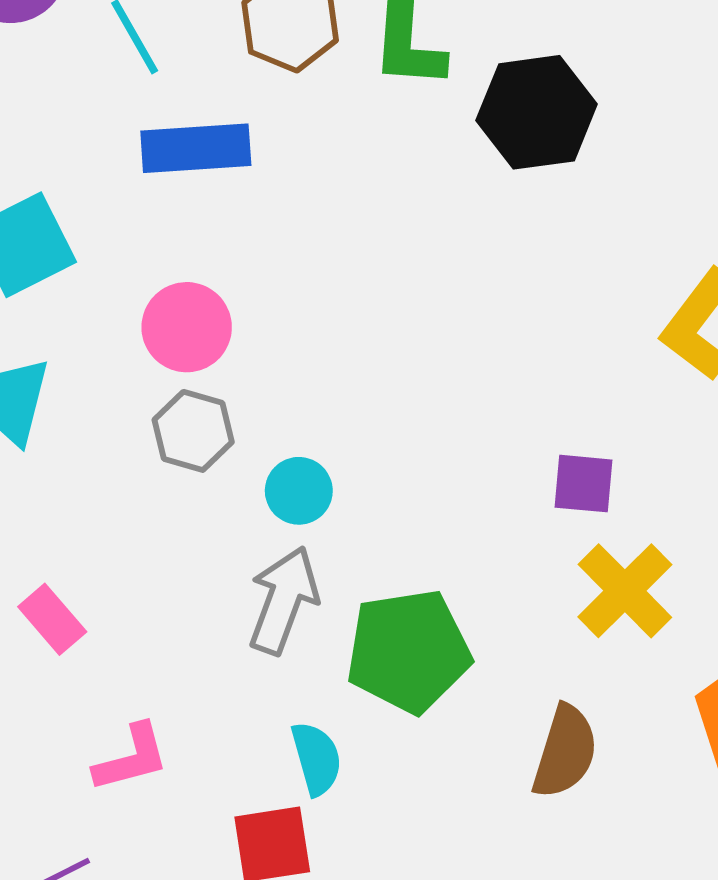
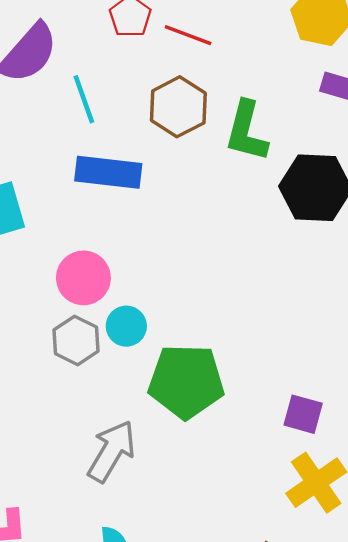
cyan circle: (299, 491) -> (126, 326), moved
green pentagon: (408, 651) -> (186, 381), moved

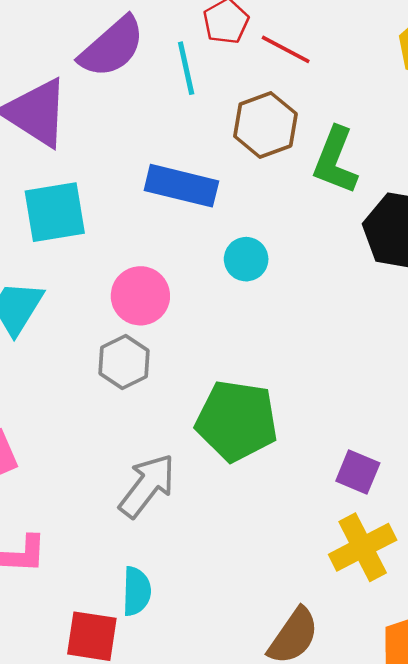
cyan line: (84, 99) -> (186, 68), moved
cyan circle: (126, 326) -> (246, 259), moved

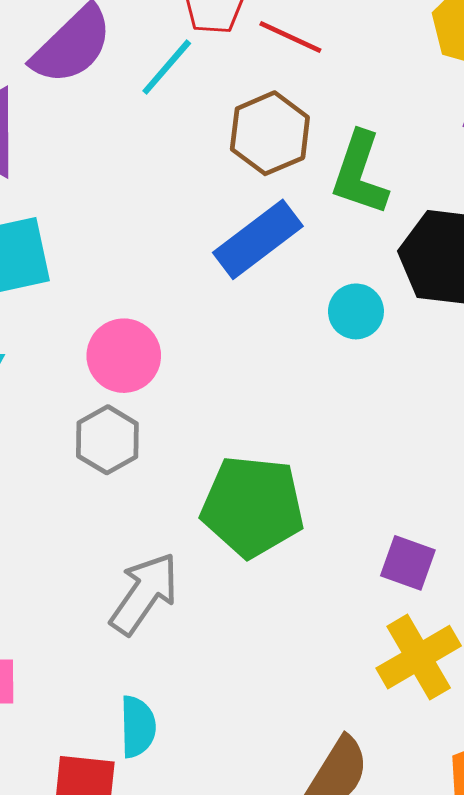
cyan line: (186, 68) -> (167, 67), turned 56
blue rectangle: (181, 186) -> (258, 239), moved, turned -48
cyan circle: (246, 259) -> (356, 311), moved

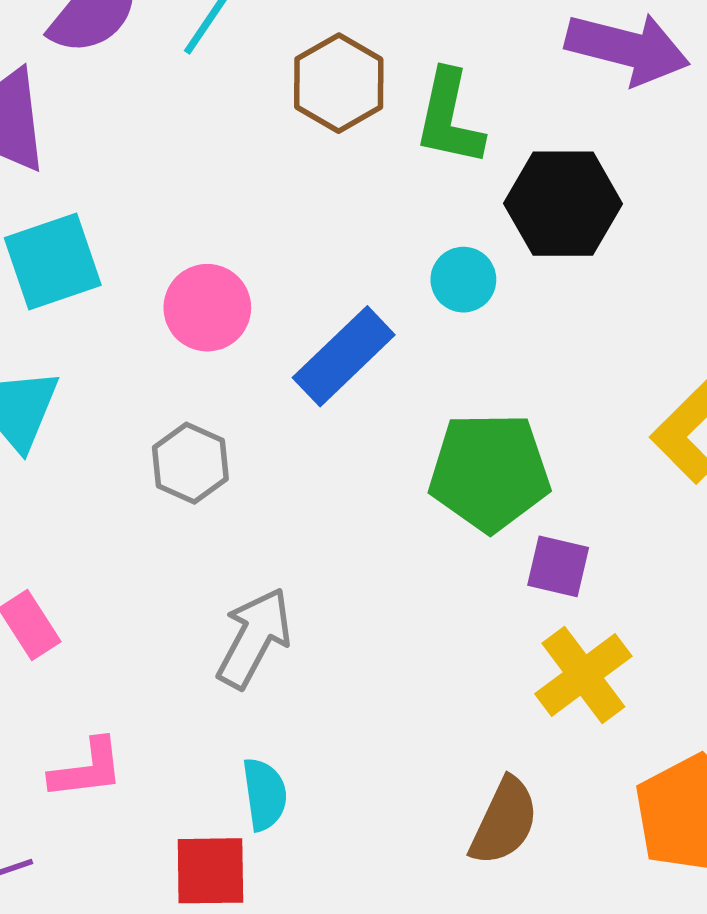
blue rectangle: (258, 239) -> (344, 356), moved
pink circle: (124, 356) -> (207, 308), moved
green pentagon: (253, 506) -> (489, 472), moved

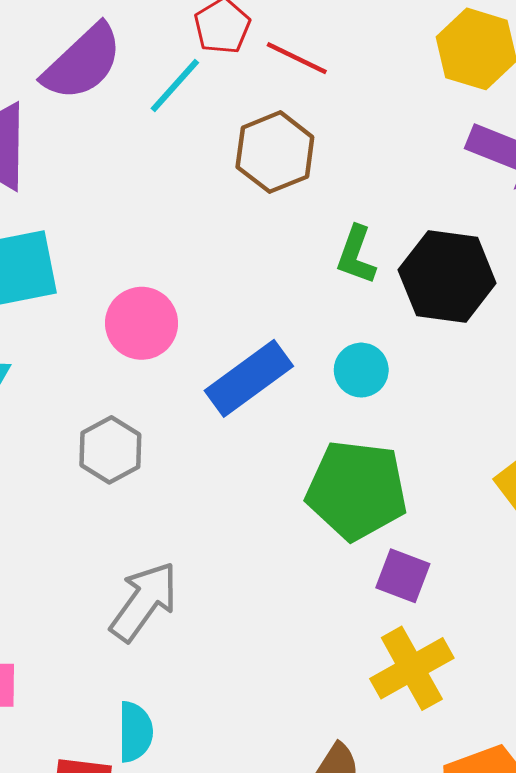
green L-shape: (449, 118) -> (356, 255), moved, size x0.7
cyan circle: (463, 280) -> (361, 370), moved

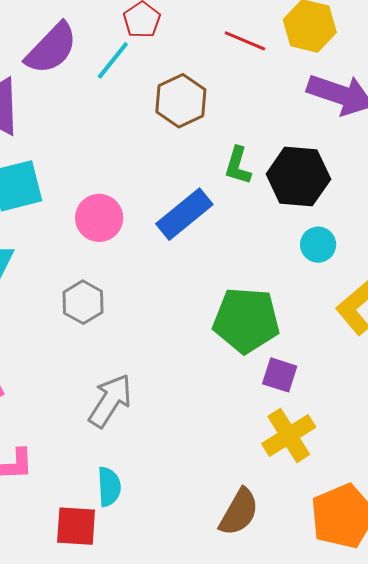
red line: (297, 58) -> (245, 41), moved
cyan circle: (361, 370) -> (318, 245), moved
blue rectangle: (249, 378) -> (184, 214), moved

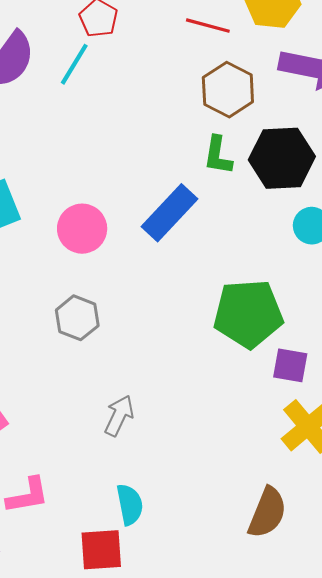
brown hexagon: (181, 101) -> (228, 90), moved
gray arrow: (110, 401) -> (119, 416), size x0.7

